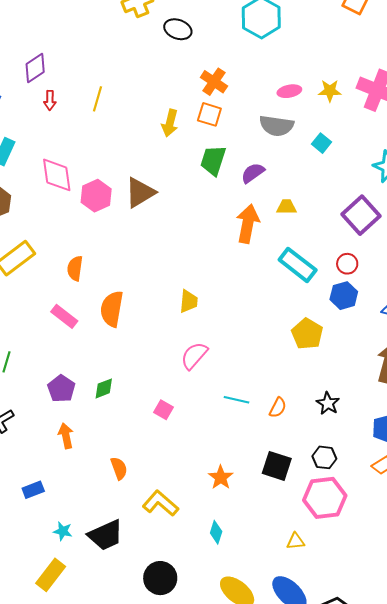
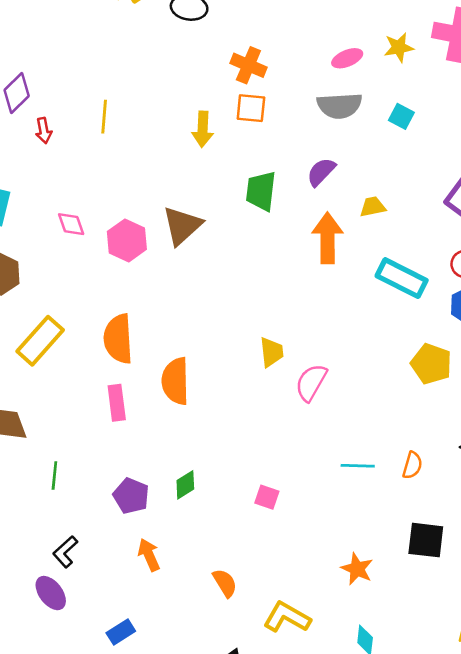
green trapezoid: (213, 160) -> (261, 191), moved
pink diamond: (57, 175) -> (71, 224), size x0.6
orange semicircle: (75, 268) -> (118, 339), size x1.5
pink rectangle: (64, 316) -> (117, 403), turned 56
pink semicircle: (194, 356) -> (311, 382), moved

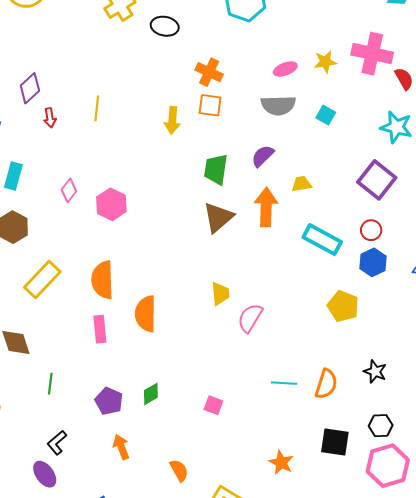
pink diamond: (71, 224) -> (69, 190), turned 55
brown triangle: (182, 226) -> (218, 217), moved
orange semicircle: (412, 465) -> (326, 384), size x1.4

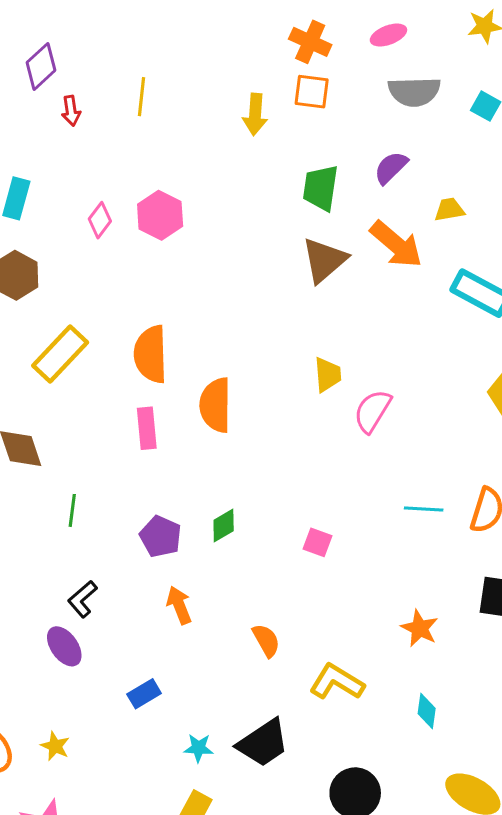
pink ellipse: (285, 69) -> (388, 35), moved
pink hexagon: (111, 204) -> (160, 215), moved
orange arrow: (266, 207) -> (396, 244), turned 129

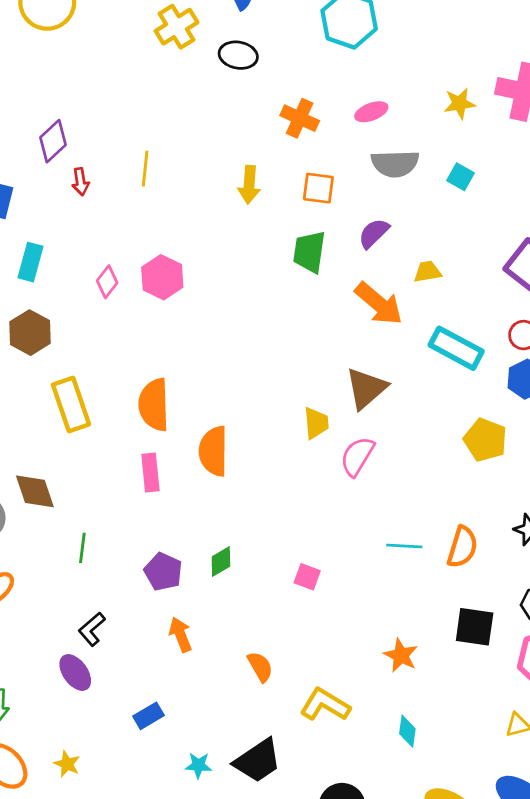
orange square: (312, 92) -> (318, 188), moved
brown triangle: (324, 260) -> (366, 388), moved
yellow rectangle: (60, 354) -> (71, 405), turned -62

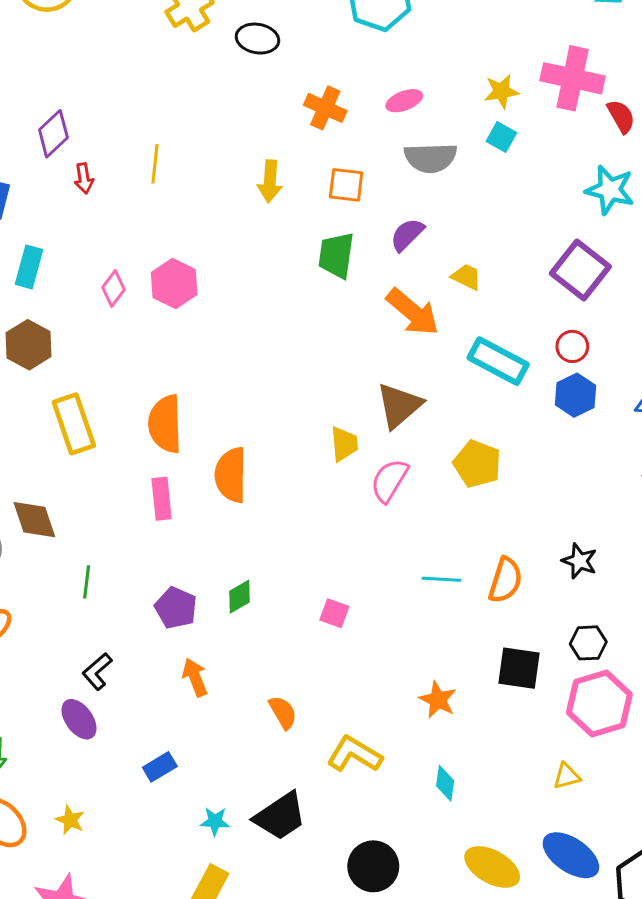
cyan square: (460, 177) -> (501, 137), moved
yellow trapezoid: (427, 272) -> (466, 277), turned 36
yellow pentagon: (485, 440) -> (477, 464), moved

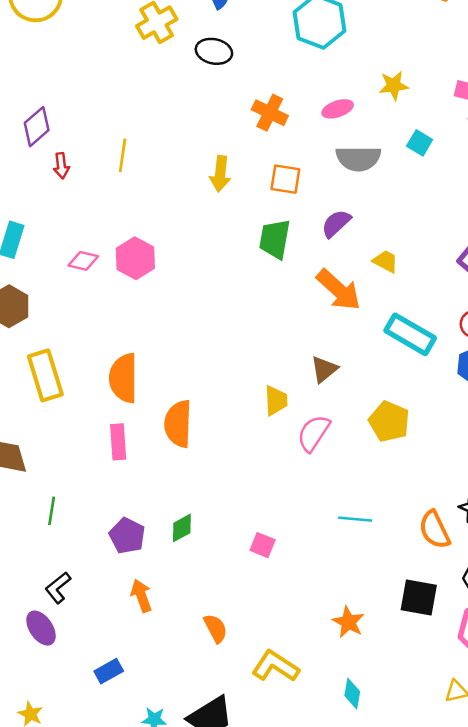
yellow star: (501, 91) -> (394, 86), moved
pink diamond: (113, 289) -> (83, 261), turned 64
brown triangle: (399, 405) -> (324, 369), size x0.7
orange semicircle: (505, 580) -> (435, 530), moved, turned 135

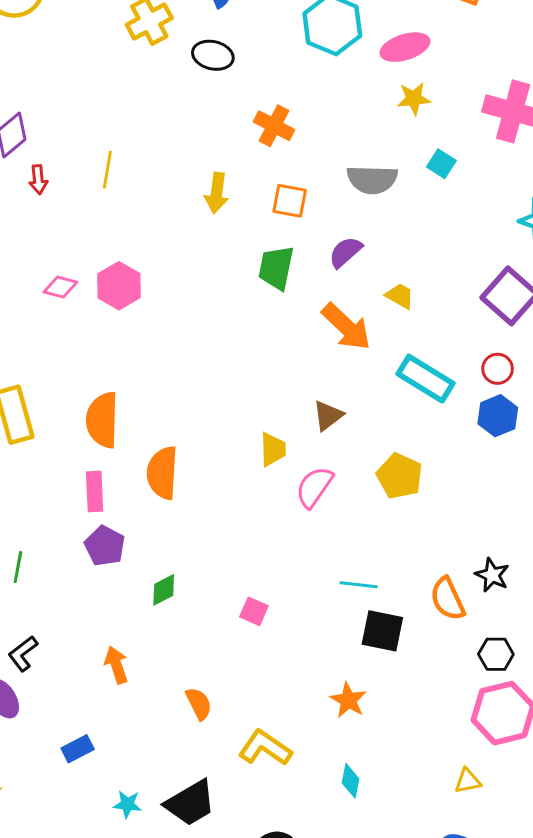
pink ellipse: (338, 109) -> (405, 47), moved, size x1.4
purple pentagon: (127, 536) -> (105, 546), moved
black square: (419, 597) -> (382, 631), moved

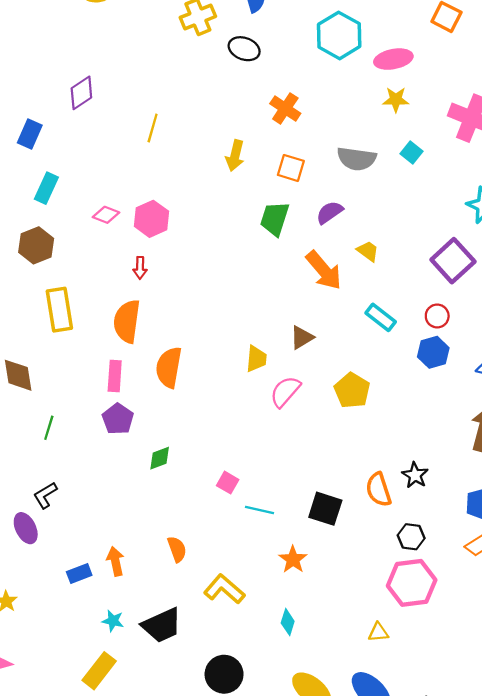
red arrow: (38, 180) -> (140, 268), moved
cyan rectangle: (426, 379) -> (381, 317), size x0.7
cyan line: (359, 585) -> (259, 510), moved
orange arrow: (116, 665) -> (115, 561), moved

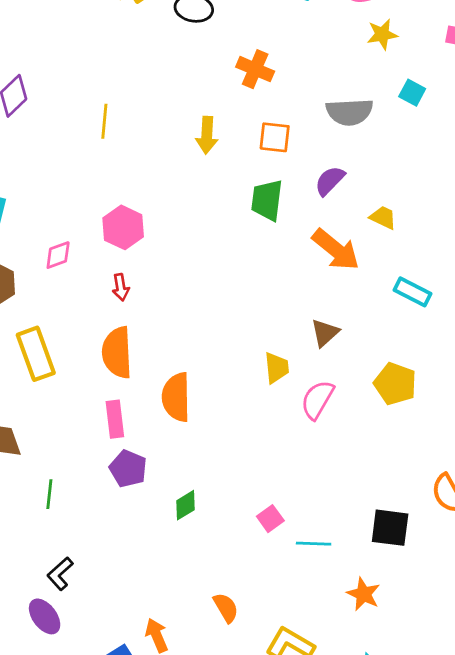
pink diamond: (106, 215) -> (58, 255), moved, turned -30
pink square: (228, 483) -> (270, 519), turned 35

